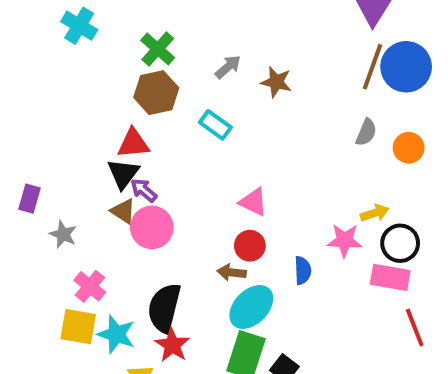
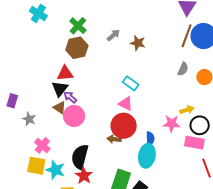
cyan rectangle: (215, 125) -> (131, 83), moved
red circle: (250, 246) -> (124, 126), size x1.6
cyan ellipse: (251, 307) -> (147, 156), moved, turned -35

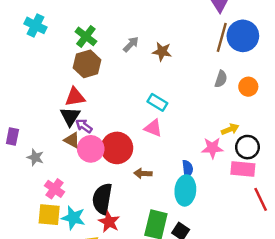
red circle: (124, 126) -> (117, 148), moved

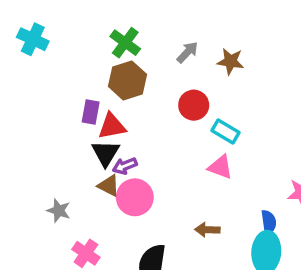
cyan cross: (35, 25) -> (33, 39), moved
purple arrow: (84, 126) -> (125, 166), turned -56
purple rectangle: (12, 137) -> (91, 112), moved
red circle: (117, 148) -> (194, 105), moved, size x0.7

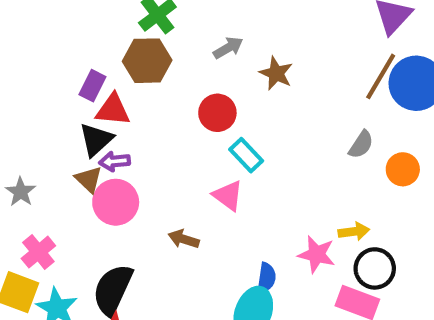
brown arrow: (207, 230) -> (184, 239), moved

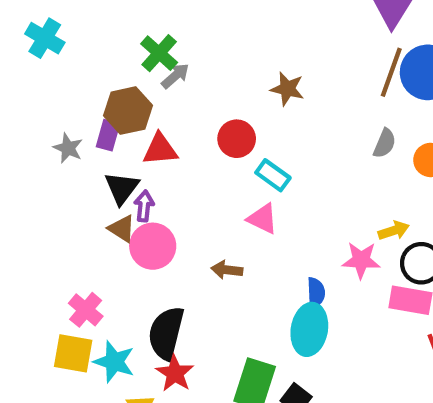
gray arrow: (228, 48) -> (175, 76), moved
brown hexagon: (147, 61) -> (128, 111), moved
red triangle: (113, 110) -> (160, 149), moved
purple arrow: (115, 161) -> (144, 206), turned 112
gray star: (21, 192) -> (68, 148), moved

